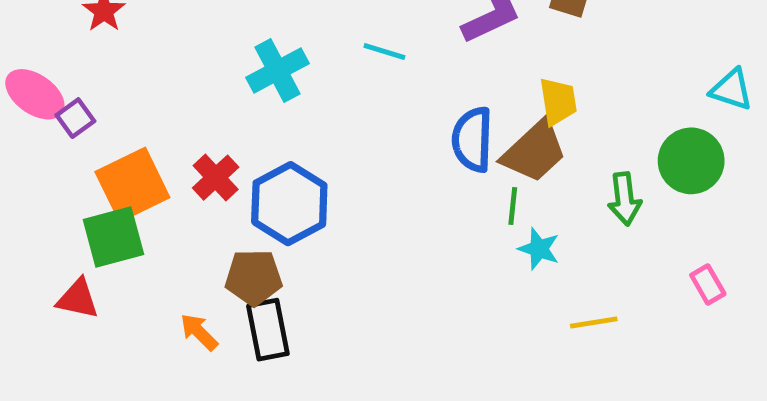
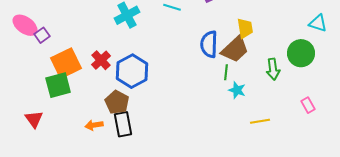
brown pentagon: (254, 277) -> (117, 102), turned 30
red triangle: (78, 299) -> (34, 119), moved, turned 42
orange arrow: (199, 332) -> (94, 125), turned -54

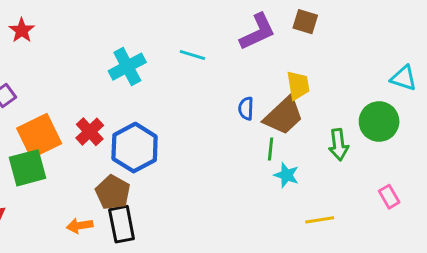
blue semicircle: (209, 44) -> (246, 108), size x0.6

